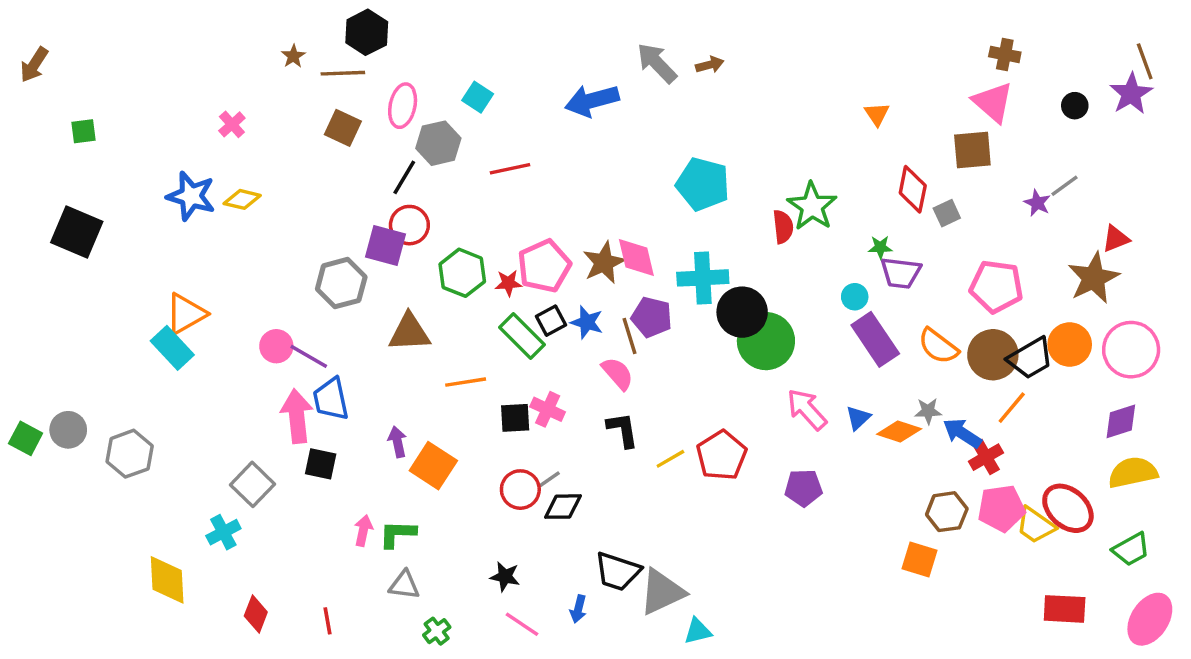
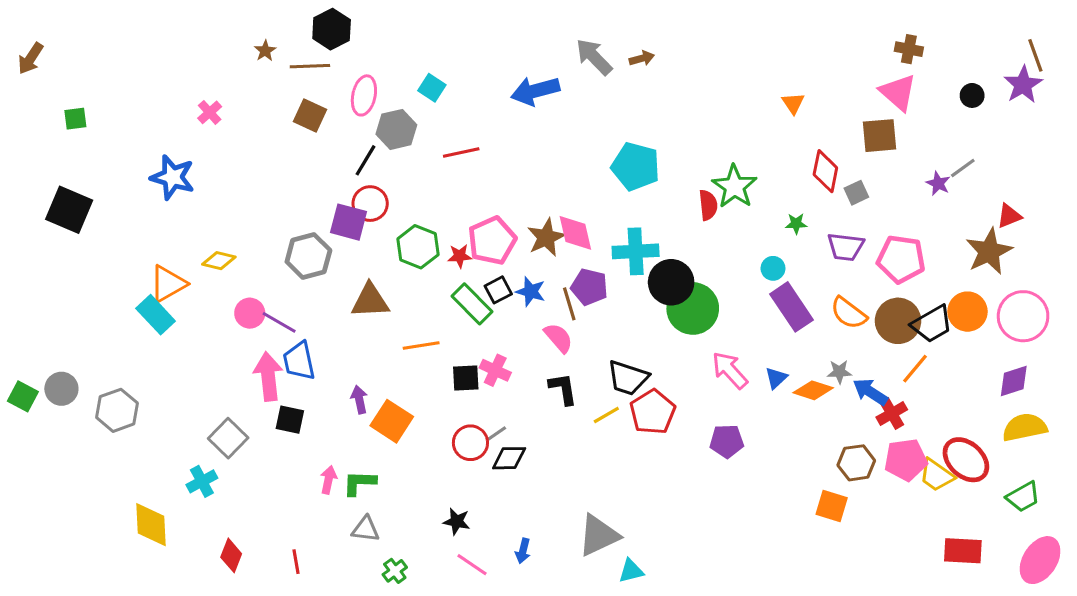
yellow diamond: (242, 199) -> (219, 261), moved
purple trapezoid: (901, 273) -> (846, 247), moved
black trapezoid: (618, 571) -> (628, 378), moved

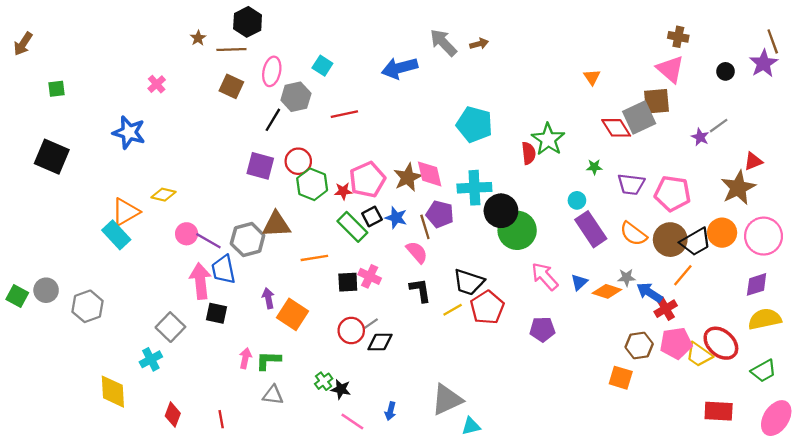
red diamond: (825, 171) -> (616, 128), turned -44
gray square: (856, 193) -> (639, 117), moved, size x1.8
red circle: (370, 204) -> (298, 161), moved
gray hexagon: (308, 256) -> (248, 240), moved
green cross: (395, 571) -> (324, 381), moved

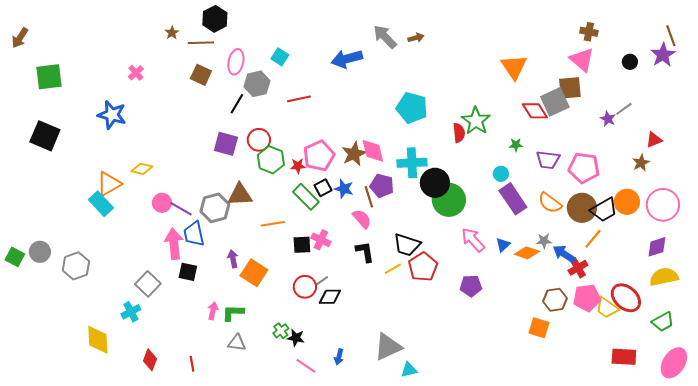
orange triangle: (592, 77) -> (514, 67), size x1.8
green square: (56, 89) -> (49, 77), size x1.8
brown star: (738, 188) -> (641, 163), size x0.6

